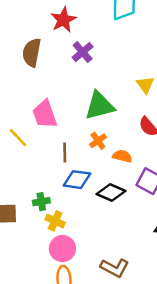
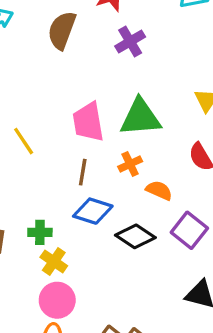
pink trapezoid: (45, 114) -> (88, 122), moved

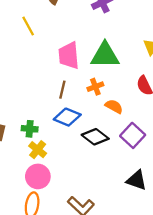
yellow line: (24, 141) -> (28, 26), moved

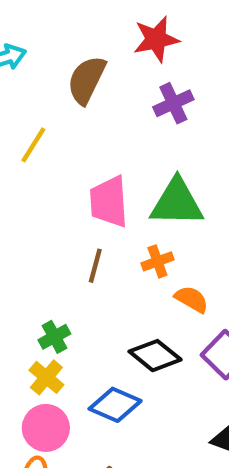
yellow line: (28, 26) -> (33, 145), turned 60
blue diamond: (67, 117) -> (115, 405), moved
green cross: (30, 129) -> (54, 337), moved, turned -35

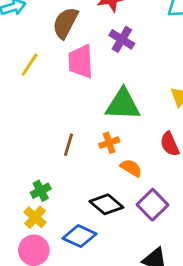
purple cross: (173, 103) -> (122, 39), turned -35
pink trapezoid: (109, 202) -> (81, 62), moved

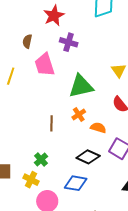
brown semicircle: (65, 23) -> (27, 41), size x0.6
yellow cross: (35, 217) -> (31, 180), moved

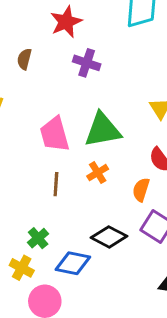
pink trapezoid: (45, 65) -> (55, 134), moved
orange semicircle: (98, 128) -> (141, 190), moved, turned -91
blue diamond: (76, 183) -> (73, 263), moved

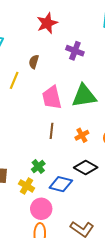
red star: (66, 22) -> (47, 23), moved
brown semicircle: (24, 59) -> (34, 62), moved
orange cross: (98, 173) -> (82, 135), moved

